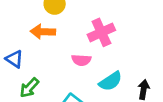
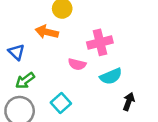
cyan semicircle: (111, 81) -> (111, 76), moved

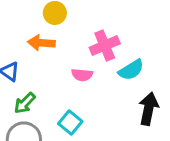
cyan semicircle: (111, 76) -> (131, 70), moved
black arrow: (129, 102) -> (149, 109), size x1.5

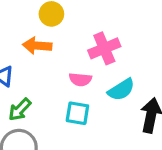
cyan semicircle: (131, 70) -> (121, 90), moved
cyan square: (70, 123) -> (77, 113), moved, turned -30

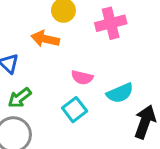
pink cross: (104, 48) -> (111, 23), moved
cyan square: (77, 113) -> (75, 110), turned 35

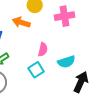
pink semicircle: (82, 78) -> (43, 50), turned -96

